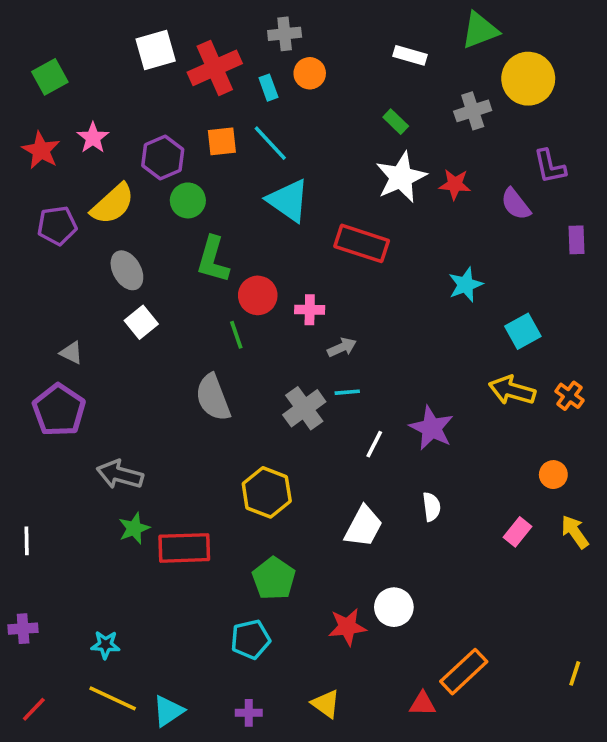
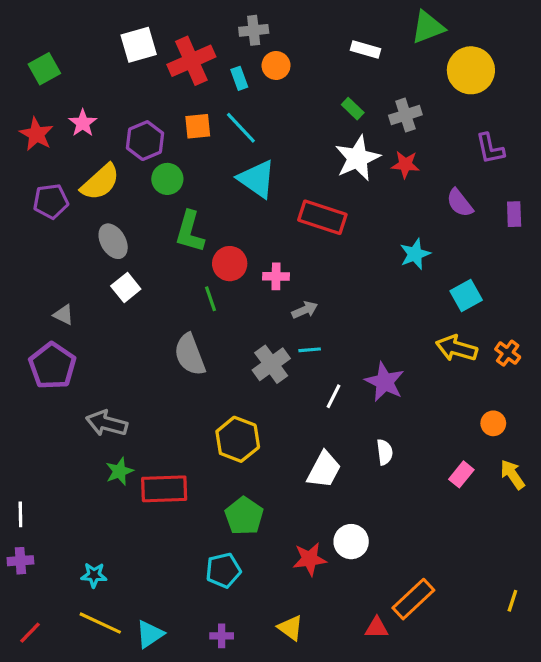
gray cross: (473, 111) -> (405, 115), moved
purple semicircle: (516, 204) -> (460, 203), moved
white line: (27, 541) -> (20, 514), moved

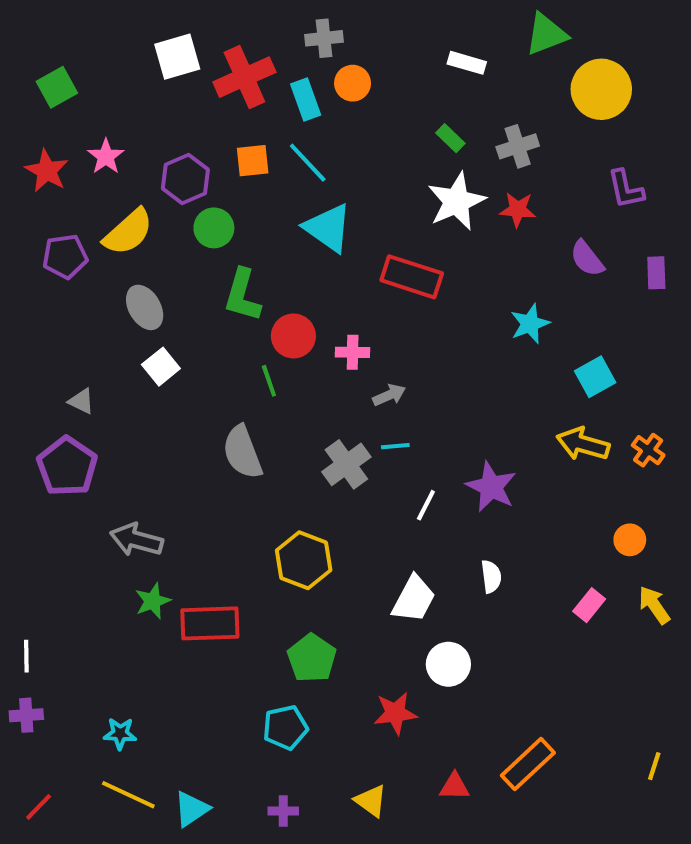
cyan rectangle: (239, 78) -> (306, 99), size x1.4
white circle: (351, 542) -> (448, 664), moved
red triangle: (377, 628) -> (454, 787), moved

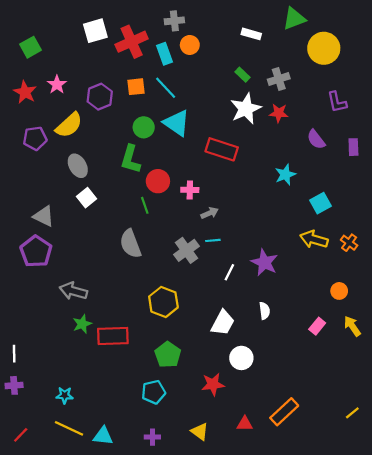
green circle: (214, 228) -> (144, 127), moved
gray triangle: (81, 401) -> (44, 216), size x1.5
yellow line: (654, 766) -> (352, 413), turned 32
cyan triangle: (191, 809) -> (103, 436), turned 40

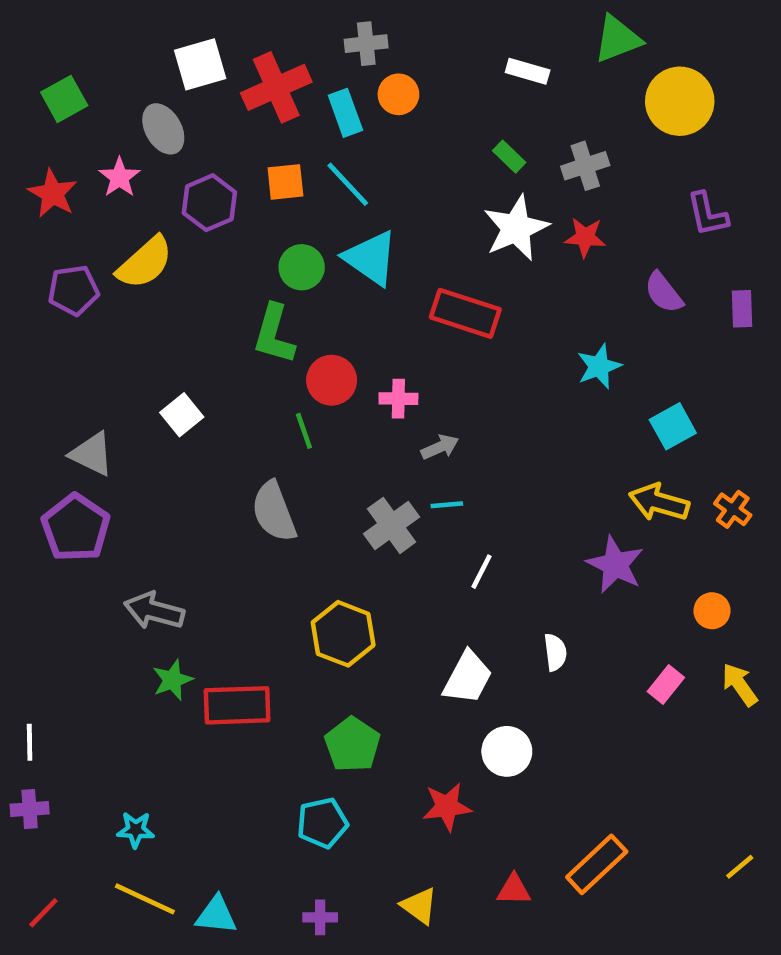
gray ellipse: (78, 166) -> (163, 129), moved
purple star: (264, 262) -> (615, 565), moved

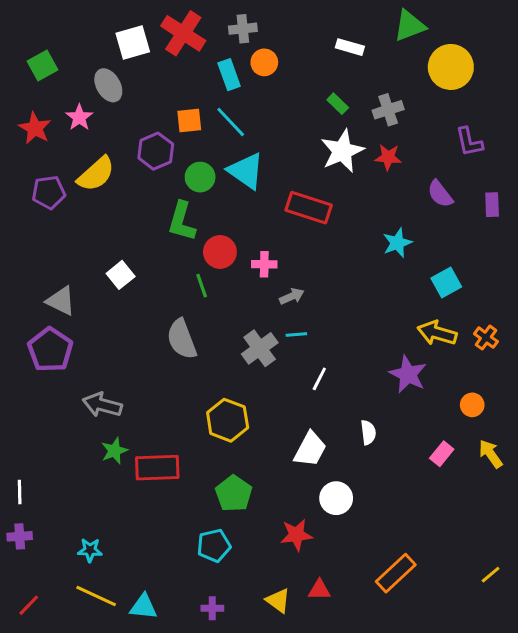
red cross: (276, 87) -> (183, 33), moved, turned -33
purple hexagon: (209, 203) -> (156, 151), moved
red triangle: (514, 890) -> (319, 590), moved

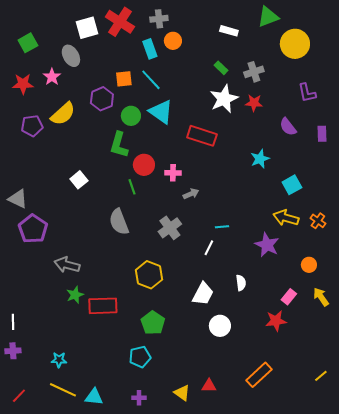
red star: (35, 128) -> (23, 84), turned -30
gray triangle: (61, 301) -> (18, 199), moved
cyan line: (296, 335) -> (222, 227), moved
red star: (296, 535) -> (276, 321), moved

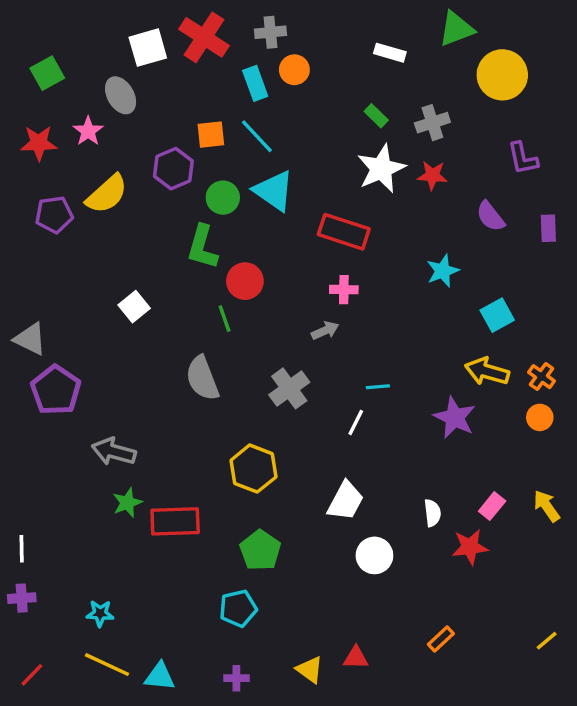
pink cross: (173, 173) -> (344, 290), moved
orange circle: (309, 265) -> (540, 417), moved
white semicircle: (241, 283) -> (432, 513), moved
orange rectangle: (259, 375) -> (441, 639), size x0.6

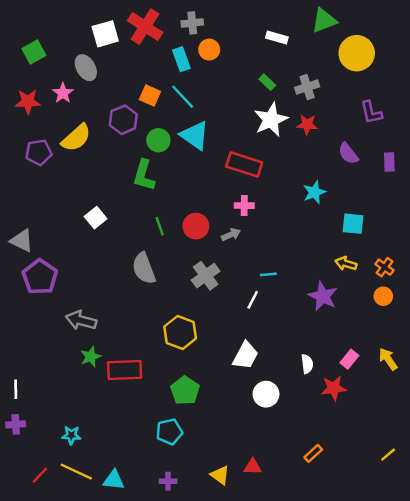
orange square: (211, 135) -> (150, 95), turned 30
red circle: (245, 281) -> (196, 226), moved
cyan square: (497, 315) -> (353, 224), turned 35
yellow arrow: (487, 371) -> (346, 264), size x0.7
red line: (32, 675) -> (40, 475), moved

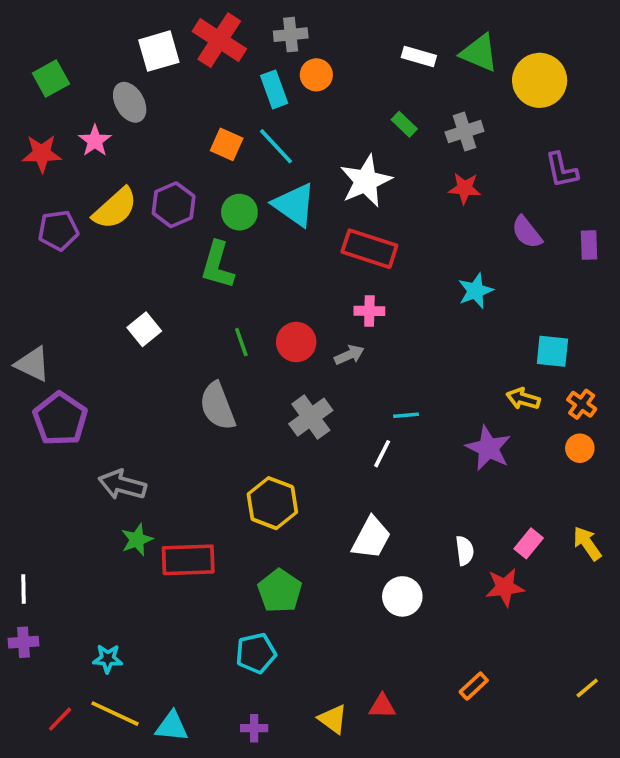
green triangle: (324, 21) -> (479, 53), moved, turned 44
purple hexagon: (123, 120) -> (174, 205), moved
white star: (271, 120) -> (366, 181), moved
cyan square: (353, 224) -> (552, 351), moved

